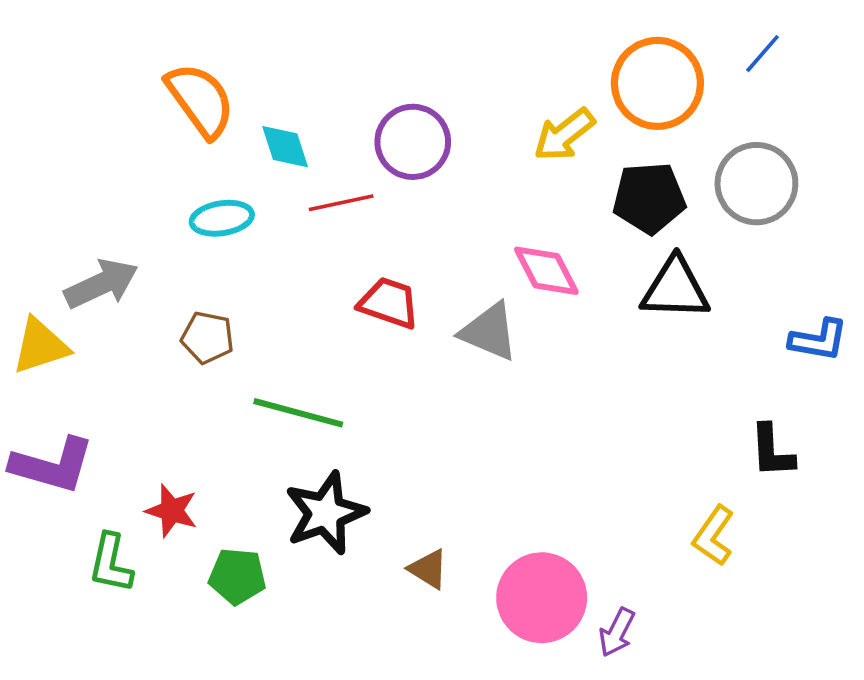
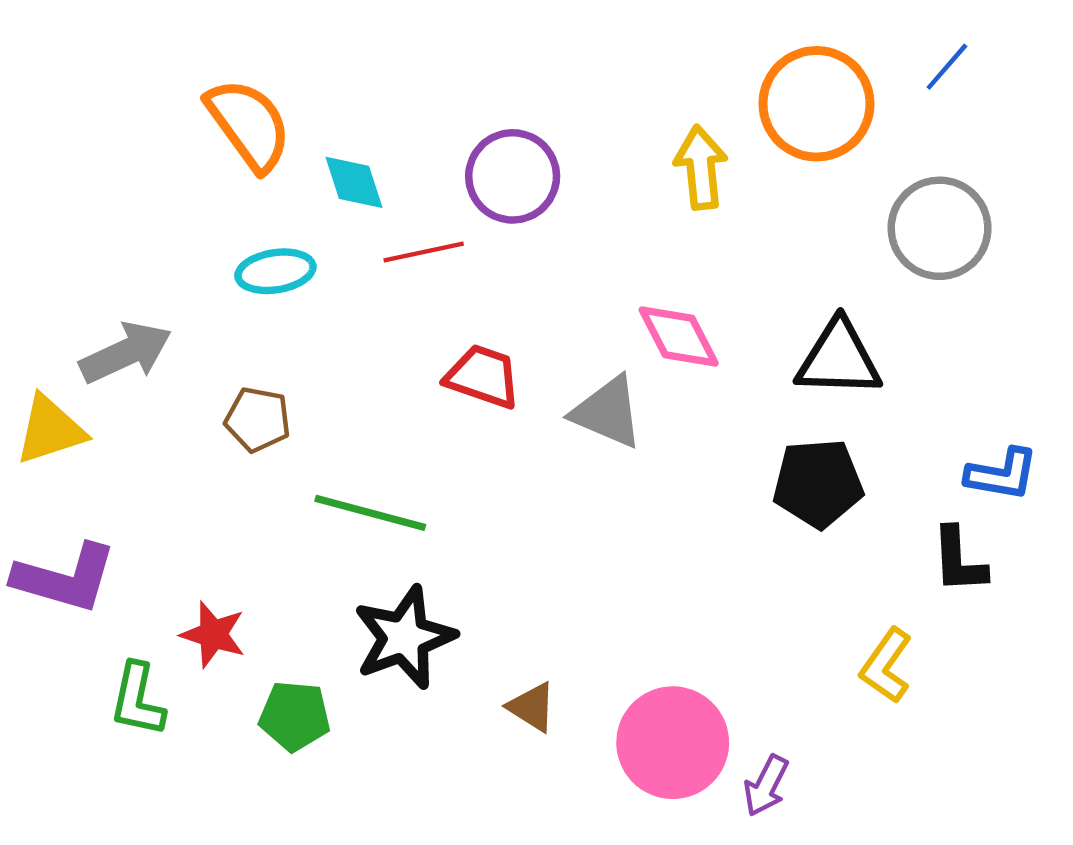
yellow arrow: (564, 135) -> (701, 167), turned 122
black pentagon: (649, 198) -> (818, 483), moved
blue L-shape: (819, 340) -> (1002, 474), moved

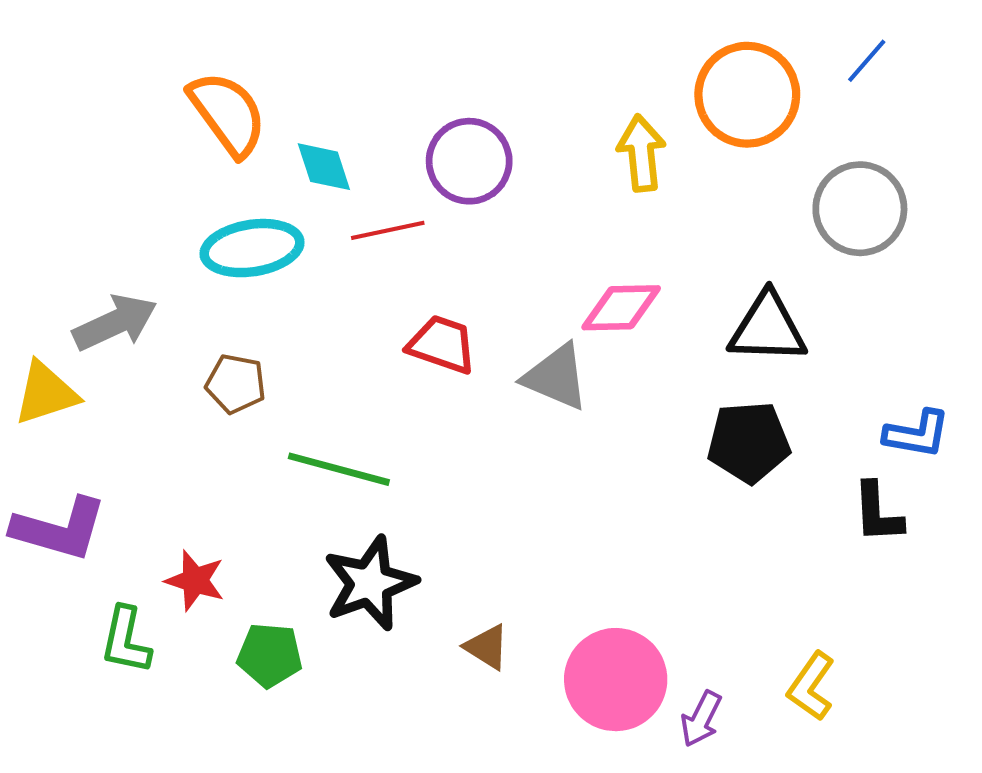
cyan ellipse: (275, 271) -> (252, 248), size x1.4
pink diamond: (679, 336) -> (621, 308), turned -64
yellow L-shape: (886, 666) -> (811, 686), moved

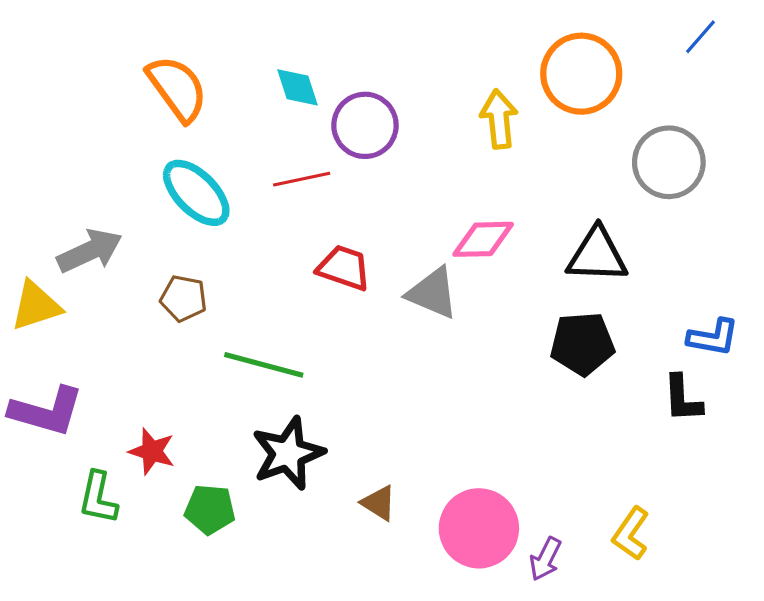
blue line: (867, 61) -> (700, 37), moved
cyan diamond: (324, 167) -> (297, 87), moved
cyan ellipse: (252, 248) -> (196, 193), turned 54

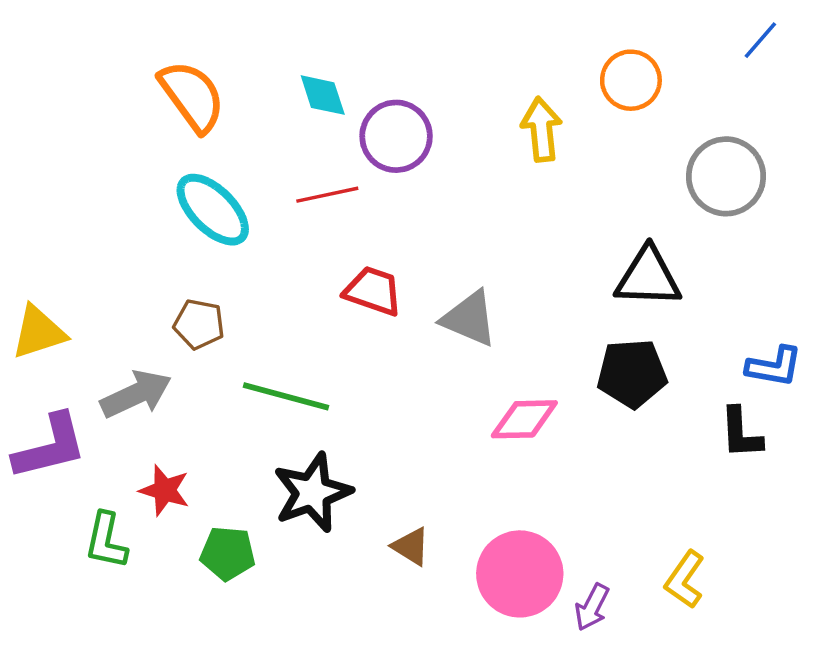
orange circle: (581, 74) -> (631, 80), size x0.7
pink diamond: (483, 239) -> (524, 419), moved
gray arrow: (90, 251) -> (136, 394), moved
purple L-shape: (46, 411) -> (50, 447), turned -30

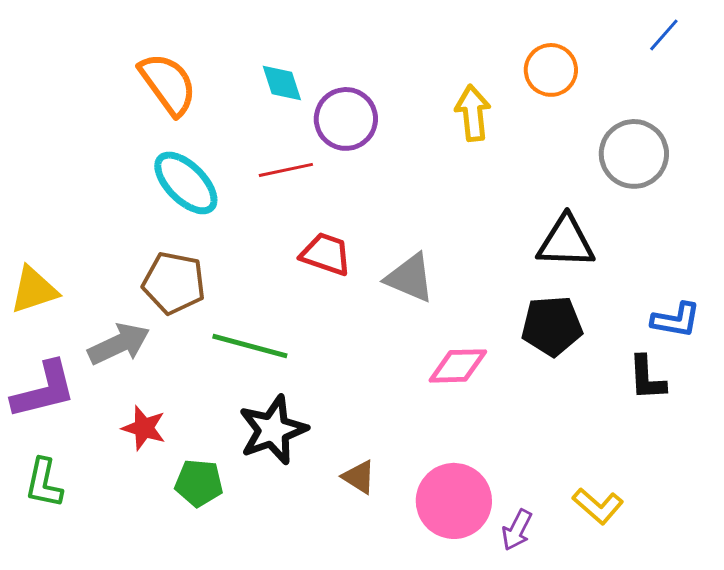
brown pentagon: (199, 324) -> (174, 283), size x1.4
green L-shape: (106, 541) -> (44, 483), moved
yellow L-shape: (685, 580) -> (598, 506), turned -84

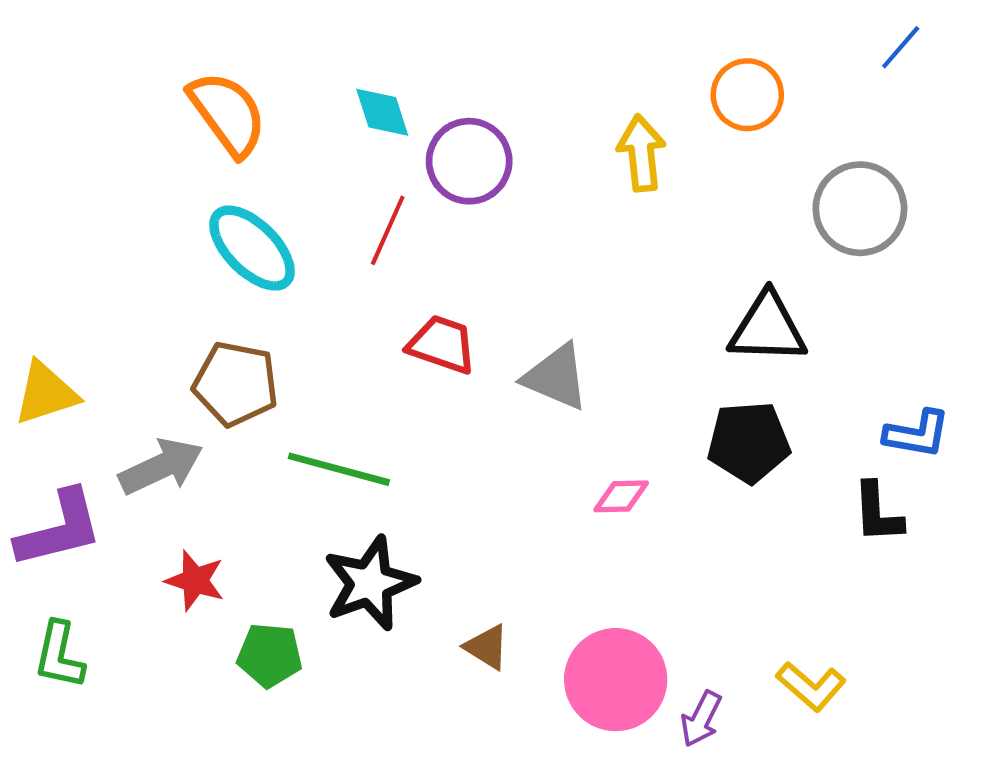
red line: (286, 170) -> (388, 230), turned -54
pink diamond: (458, 366) -> (621, 496), size x0.7

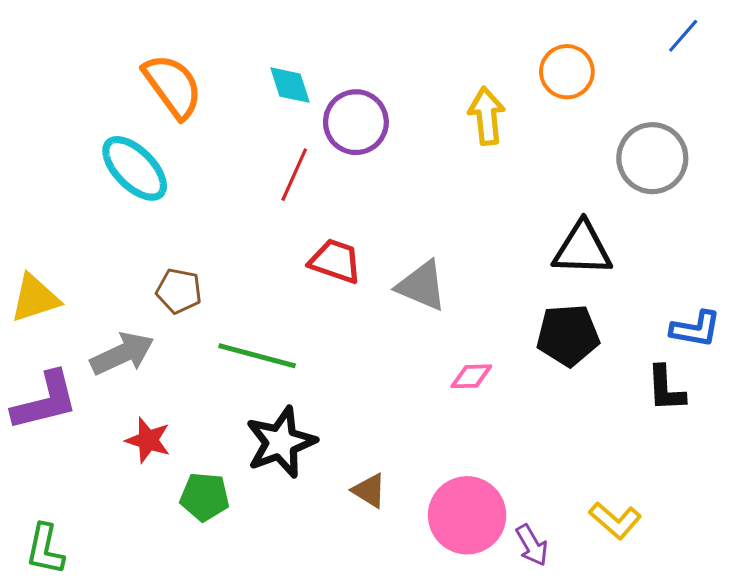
cyan ellipse: (252, 248) -> (135, 168), moved
brown pentagon: (236, 384) -> (179, 291), size x0.7
green L-shape: (59, 655) -> (45, 549), moved
purple arrow: (701, 719) -> (532, 545), turned -57

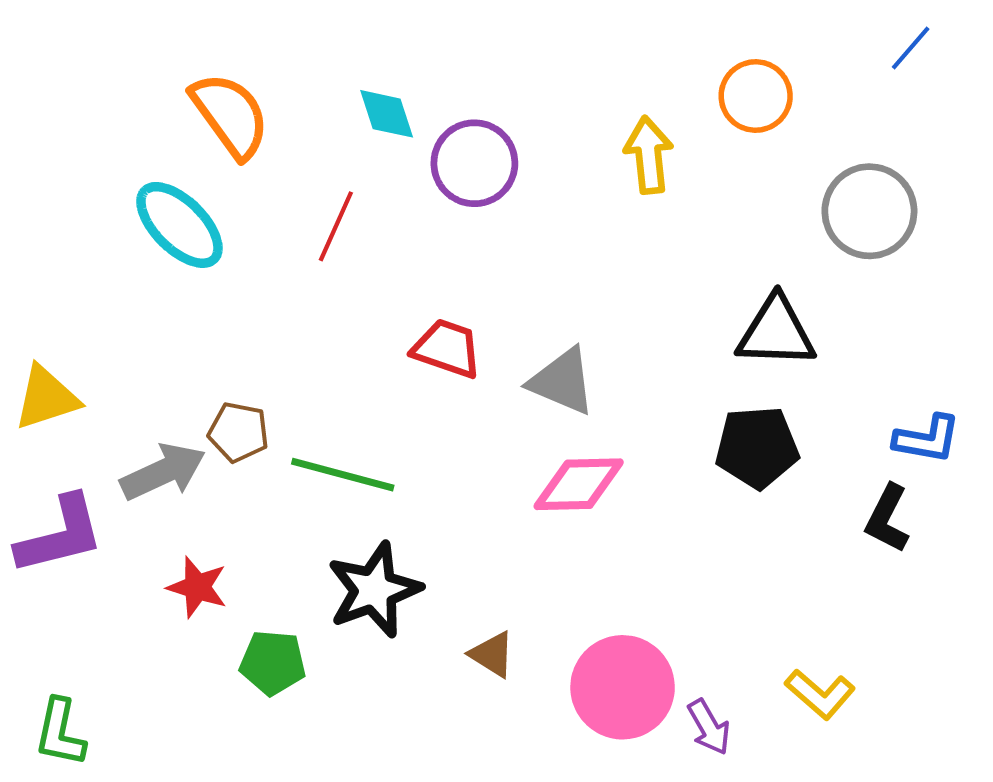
red line: (294, 175) -> (336, 226), moved
brown pentagon: (179, 291) -> (238, 432), moved
pink diamond: (471, 376) -> (579, 484), moved, size x1.6
black L-shape: (666, 389) -> (887, 519), turned 30

